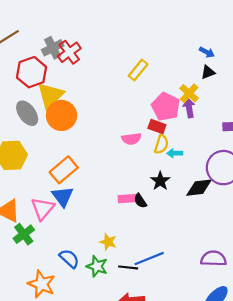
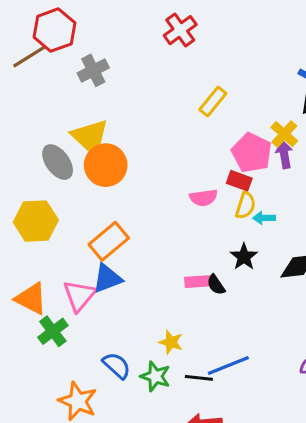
red cross: (69, 52) -> (180, 30), moved
red hexagon: (32, 72) -> (54, 30), moved
yellow triangle: (50, 95) -> (90, 137), turned -32
blue triangle: (63, 196) -> (107, 278), turned 45

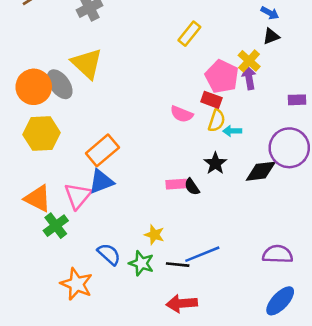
orange circle: (106, 165) -> (34, 87), moved
pink semicircle: (204, 198) -> (182, 114), turned 30

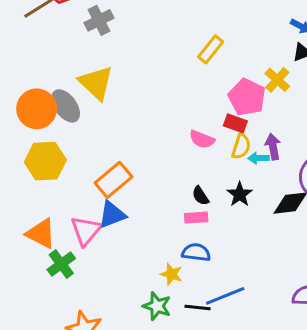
purple arrow: (249, 78) -> (273, 147), moved
black semicircle: (192, 187) -> (200, 196), moved
blue semicircle: (109, 254) -> (196, 252), moved, turned -35

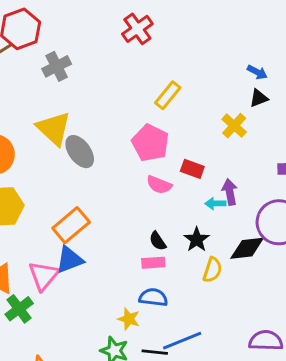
pink pentagon: (247, 97) -> (150, 143), moved
gray ellipse: (66, 106) -> (80, 152), moved
yellow semicircle: (241, 147) -> (212, 270), moved

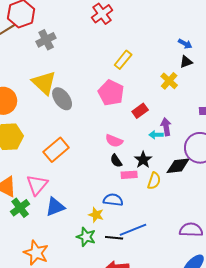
red rectangle: (192, 169) -> (140, 111), turned -56
pink semicircle: (159, 185) -> (114, 141), moved
blue triangle: (70, 260) -> (55, 207), moved
pink rectangle: (153, 263) -> (129, 175), moved

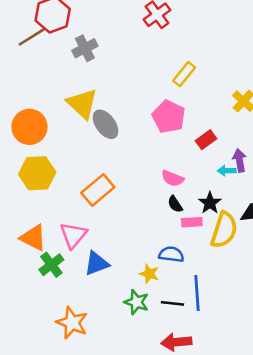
yellow semicircle: (154, 181) -> (224, 230), size x1.6
blue line: (133, 230) -> (197, 293), turned -72

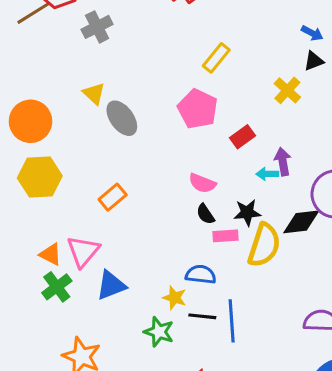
yellow triangle: (82, 104) -> (94, 93), size x0.6
orange rectangle: (98, 190) -> (113, 197), size x0.7
black star: (210, 203) -> (247, 213), turned 30
orange triangle: (33, 238) -> (51, 254), moved, size x0.7
black line: (173, 303) -> (202, 316), moved

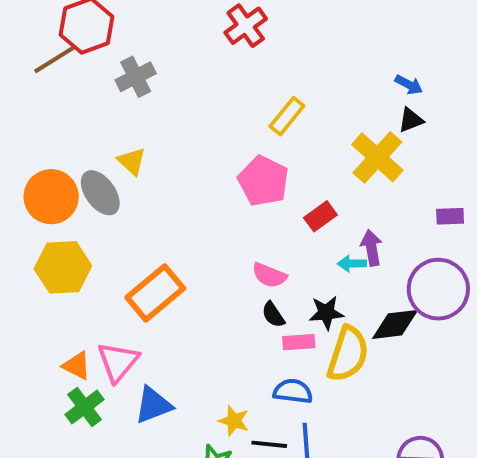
yellow cross: (287, 90) -> (377, 157), size x1.5
gray ellipse: (122, 118) -> (100, 193), moved
orange rectangle: (113, 197) -> (155, 293), size x1.6
blue semicircle: (201, 274) -> (293, 391), moved

